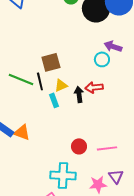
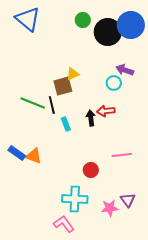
yellow triangle: (61, 85) -> (73, 74), moved
pink line: (107, 148) -> (122, 155), moved

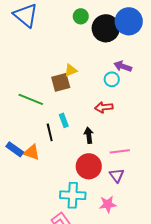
black line: (52, 105) -> (50, 132), moved
black arrow: (91, 118) -> (89, 135), moved
red circle: (91, 170) -> (89, 166), size x1.6
purple triangle: (128, 200) -> (117, 175), moved

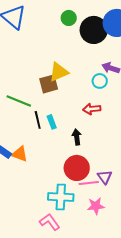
yellow triangle: (71, 70) -> (59, 72), size x1.5
black line: (50, 132) -> (38, 120), moved
pink line: (120, 151) -> (89, 183), moved

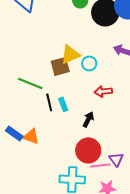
cyan circle: (100, 81) -> (89, 63), moved
black arrow: (77, 137) -> (88, 119), turned 35

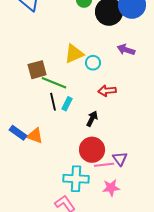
brown square: (60, 66) -> (37, 70), moved
green line: (30, 83) -> (54, 83), moved
cyan rectangle: (63, 104) -> (67, 104), turned 48

